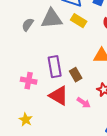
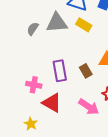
brown rectangle: (76, 75) -> (86, 71), moved
red triangle: (59, 96) -> (52, 103), moved
pink arrow: (84, 103) -> (89, 107), size x1.5

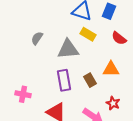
gray triangle: (57, 23) -> (68, 49), moved
pink cross: (34, 85) -> (23, 94), moved

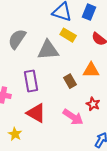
gray semicircle: (37, 38) -> (17, 39), size x1.5
purple rectangle: (64, 80) -> (31, 81), moved

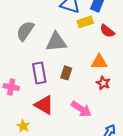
yellow rectangle: (68, 35) -> (85, 22), moved, turned -49
brown rectangle: (70, 81) -> (66, 73), moved, turned 48
red star: (93, 104) -> (103, 83), moved

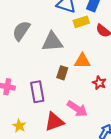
orange triangle: (99, 62) -> (82, 61), moved
purple rectangle: (39, 73) -> (37, 92), moved
red triangle: (44, 105) -> (54, 122), moved, turned -50

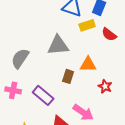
gray semicircle: (21, 31) -> (20, 58), moved
purple rectangle: (37, 92) -> (43, 95), turned -40

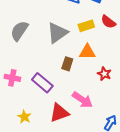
yellow rectangle: (87, 25) -> (86, 26), moved
gray triangle: (58, 45) -> (57, 33), turned -30
gray semicircle: (20, 58) -> (19, 31), moved

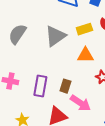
brown rectangle: (67, 64) -> (65, 86), moved
purple rectangle: (42, 83) -> (40, 86), turned 60

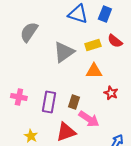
gray semicircle: (17, 34) -> (29, 32), moved

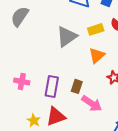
gray semicircle: (29, 32) -> (20, 16), moved
orange triangle: (94, 71) -> (97, 55), turned -42
red triangle: (66, 132) -> (56, 116), moved

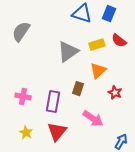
brown rectangle: (77, 86) -> (78, 89), moved
red triangle: (56, 116) -> (57, 132), turned -30
yellow star: (34, 120) -> (26, 133), moved

